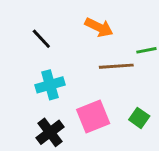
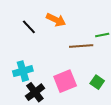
orange arrow: (99, 27) -> (56, 20), moved
cyan cross: (50, 85) -> (23, 71), moved

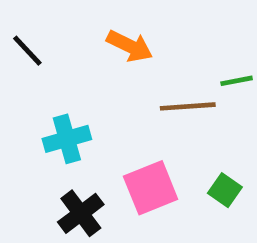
black line: (29, 27) -> (27, 51), moved
cyan cross: (23, 71) -> (67, 139), moved

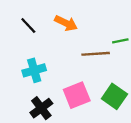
black line: (27, 51) -> (28, 26), moved
green square: (225, 190) -> (114, 96), size x1.5

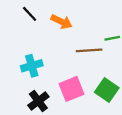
black line: (28, 26) -> (30, 14), moved

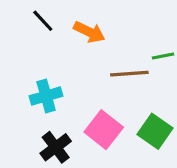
pink square: (71, 89) -> (104, 130), turned -30

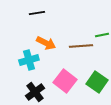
black line: (43, 21) -> (37, 13), moved, turned -56
orange arrow: (89, 32) -> (46, 43), moved

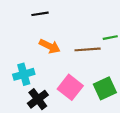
cyan cross: (29, 60) -> (24, 74), moved
green square: (97, 82) -> (105, 88), turned 30

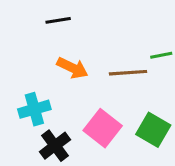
green square: (105, 88) -> (153, 130), turned -35

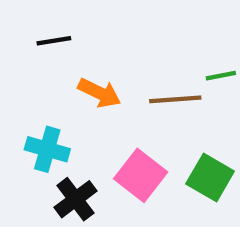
black line: (58, 20) -> (54, 41), moved
cyan cross: (34, 109) -> (47, 149), turned 32

